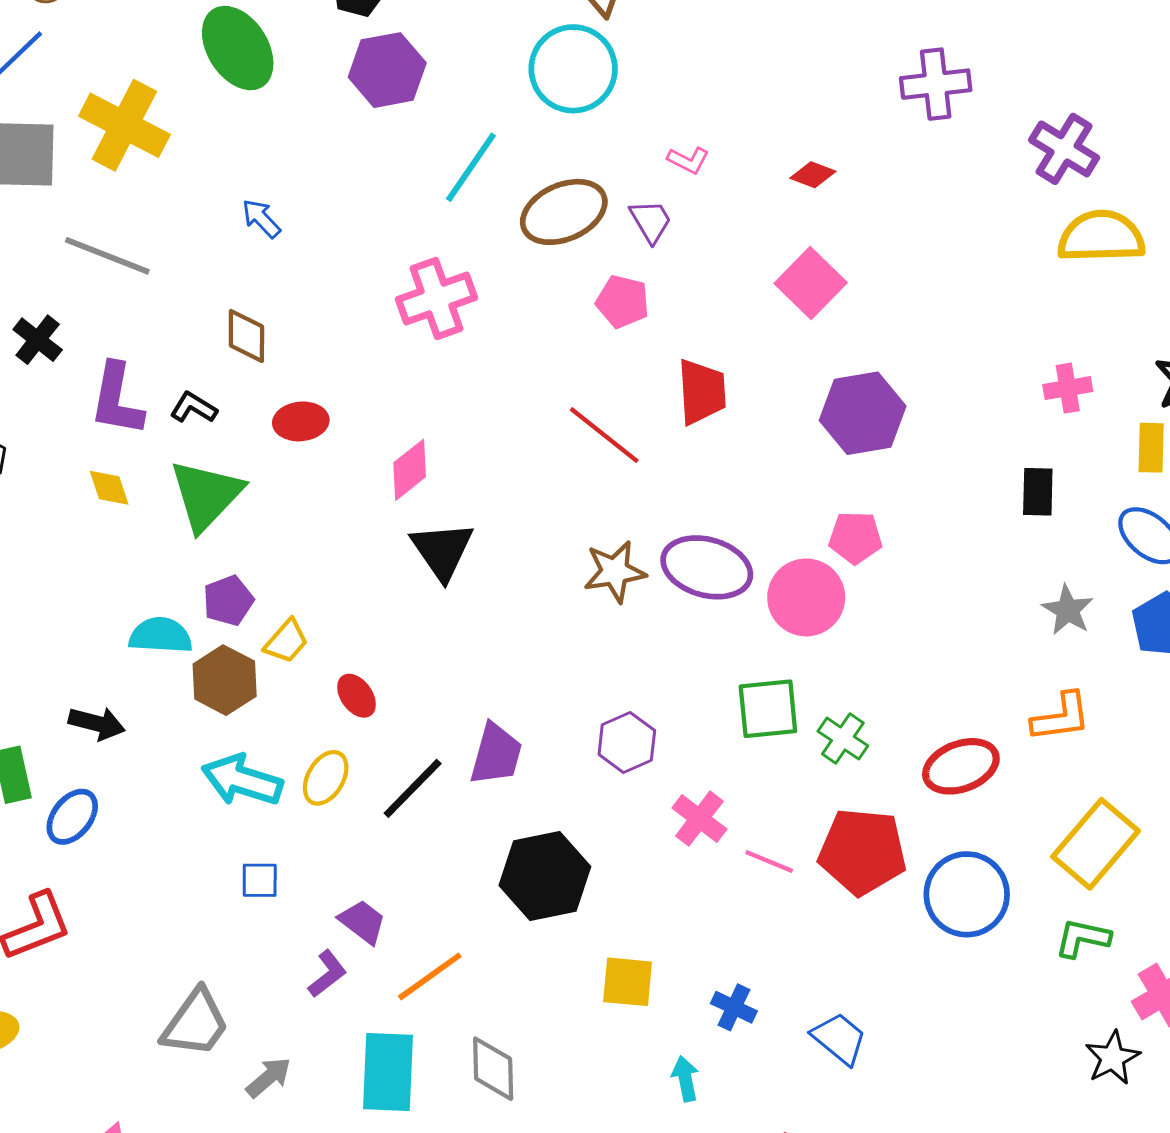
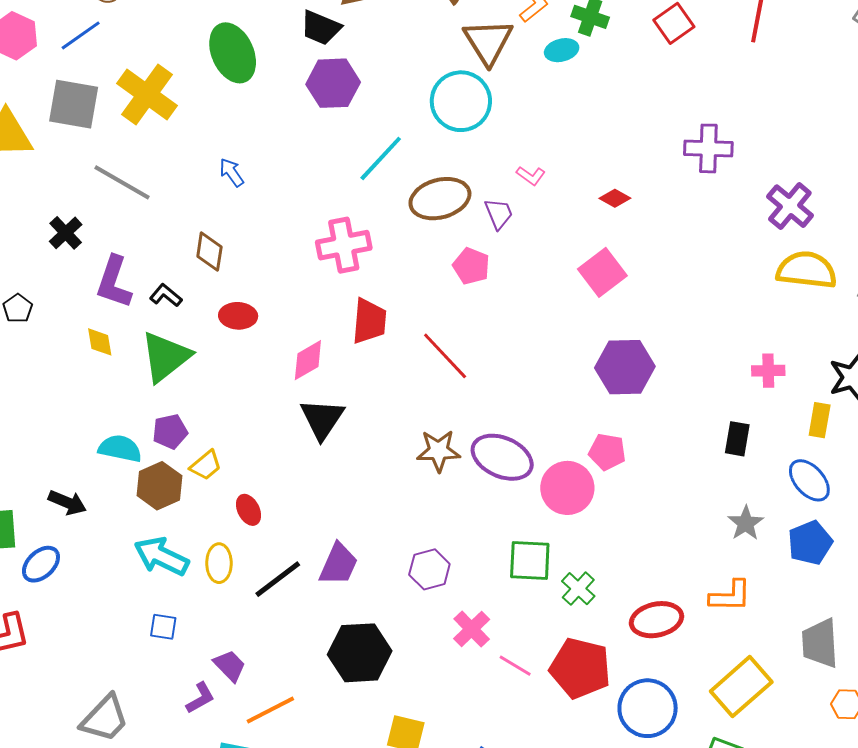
red trapezoid: (702, 392) -> (369, 321), moved
yellow ellipse: (326, 778) -> (219, 563), turned -39

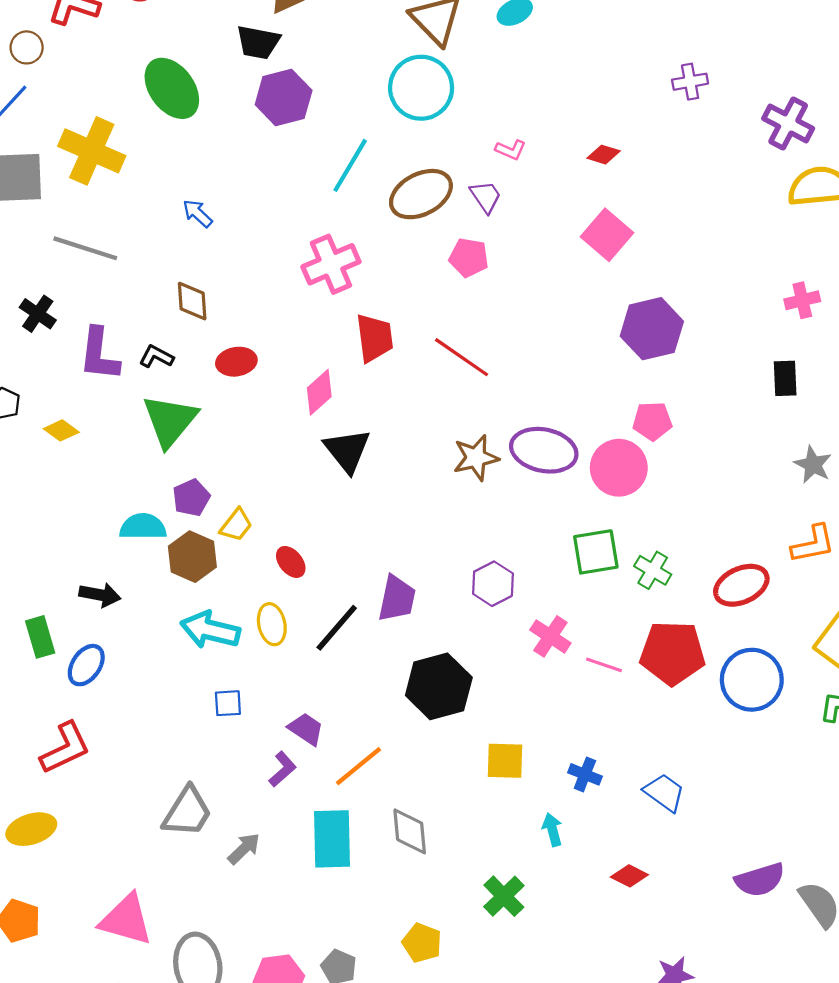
purple cross: (708, 148) -> (690, 82), size x0.7
yellow diamond: (100, 342) -> (61, 430), moved, turned -32

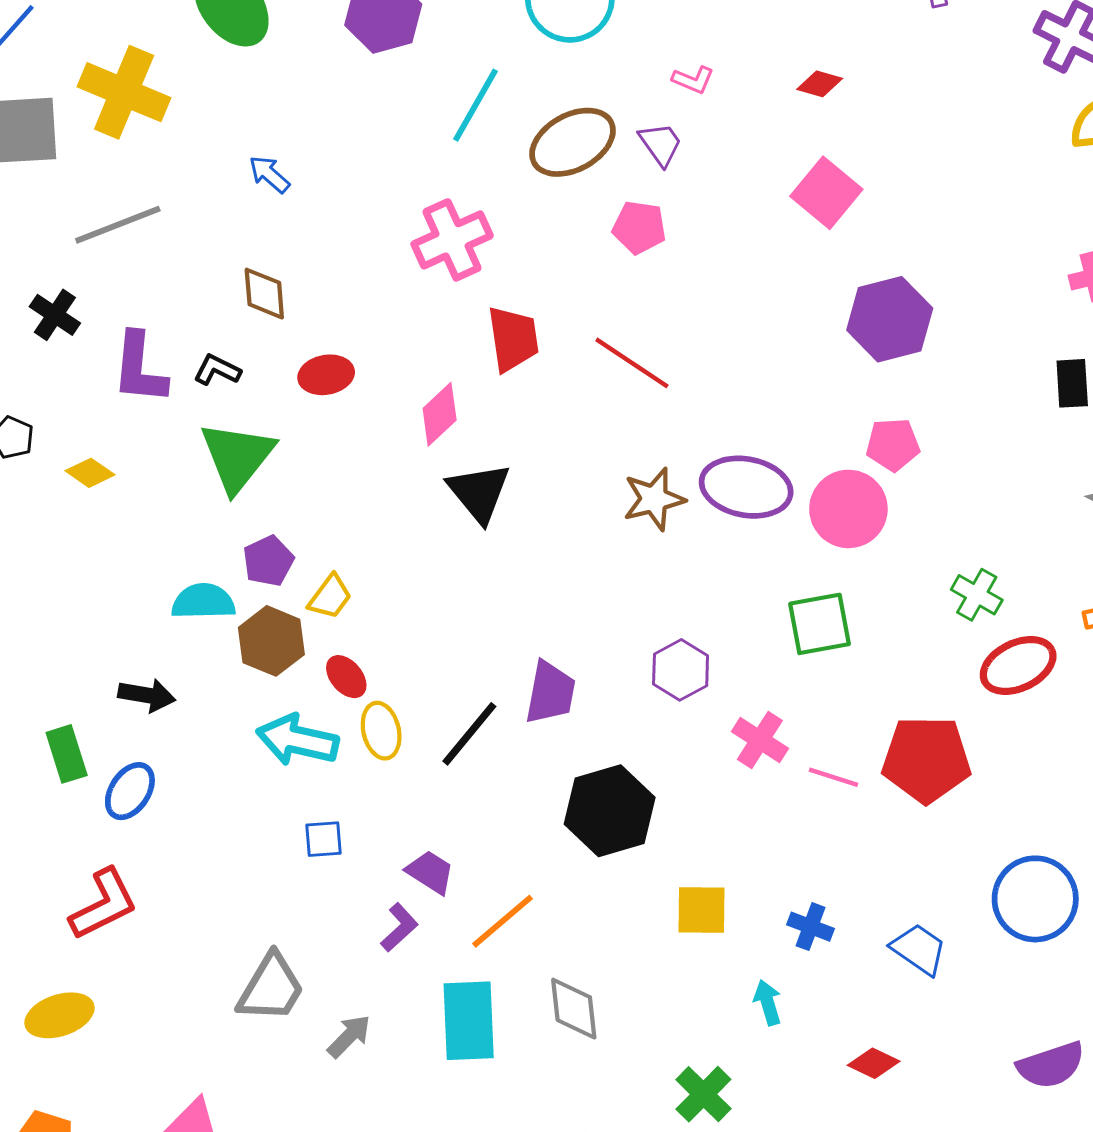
gray line: (85, 248) -> (118, 225), turned -38
red ellipse: (291, 562) -> (346, 677), moved
green cross: (653, 570) -> (977, 595), moved
blue circle: (752, 680) -> (1035, 899), moved

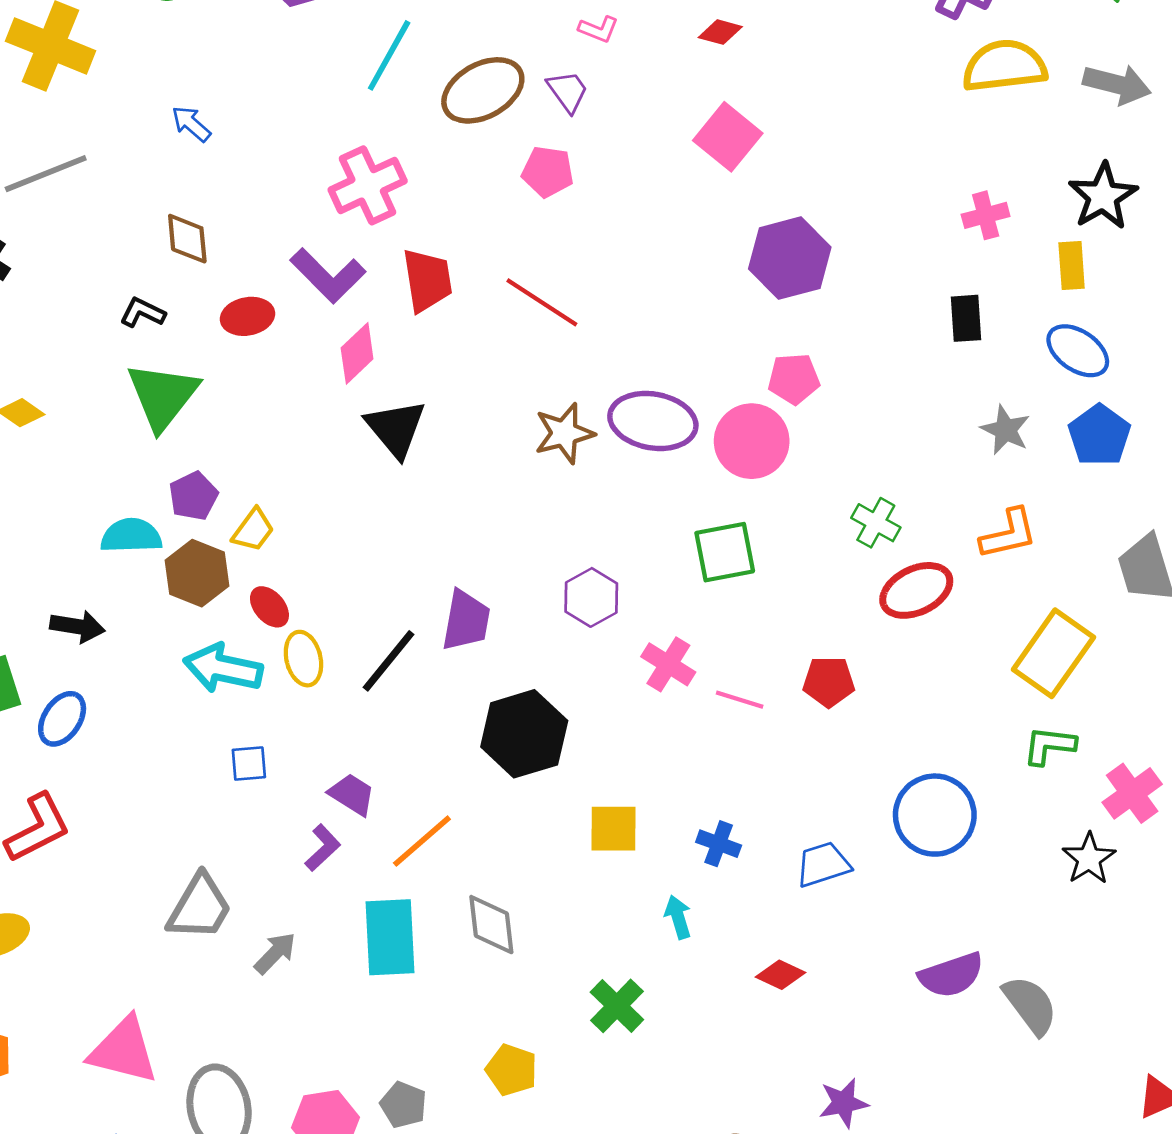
purple L-shape: (139, 368) -> (328, 276), moved, turned -50
red pentagon: (926, 759) -> (829, 682), size x0.6
blue trapezoid: (919, 949) -> (823, 864), turned -52

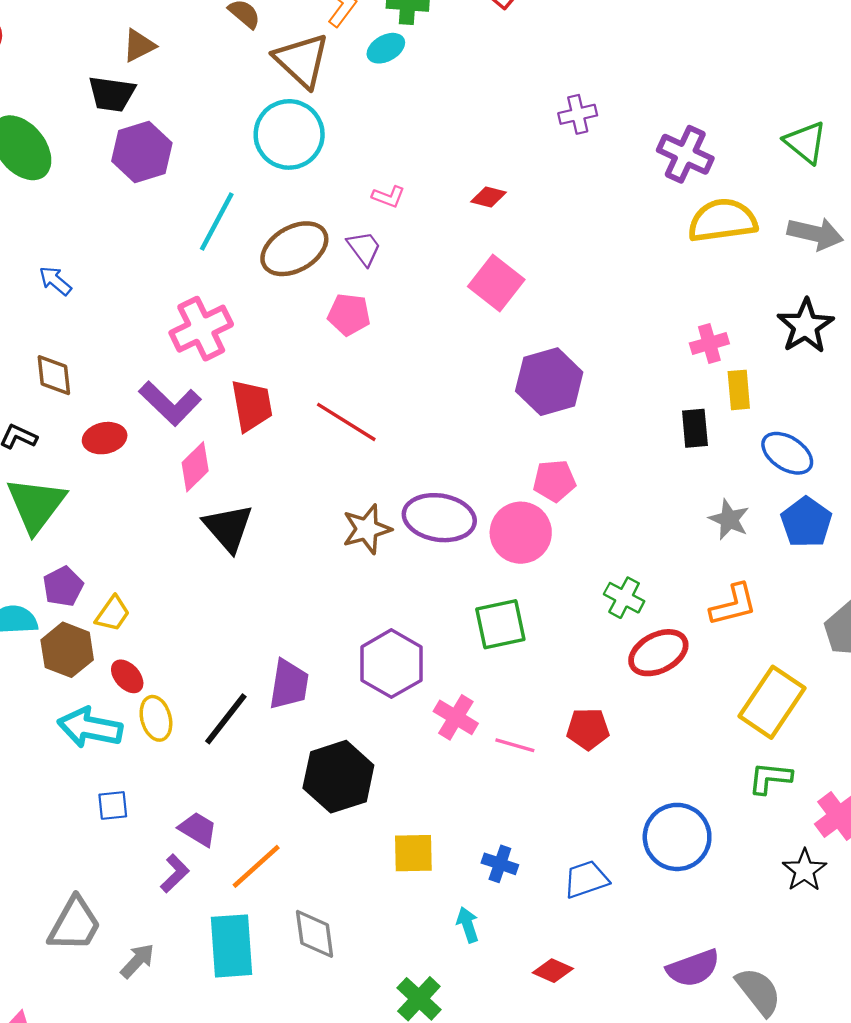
yellow rectangle: (1072, 266) -> (739, 390), moved
purple hexagon: (591, 597) -> (391, 664), size x1.4

